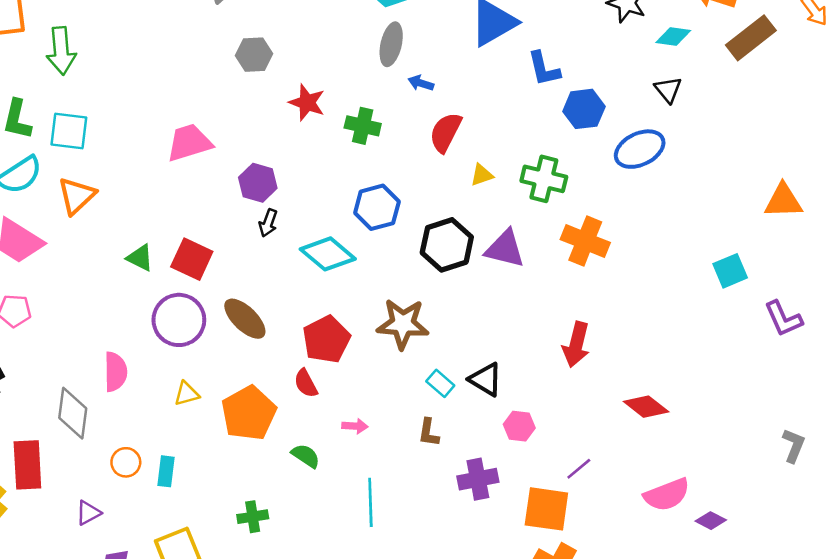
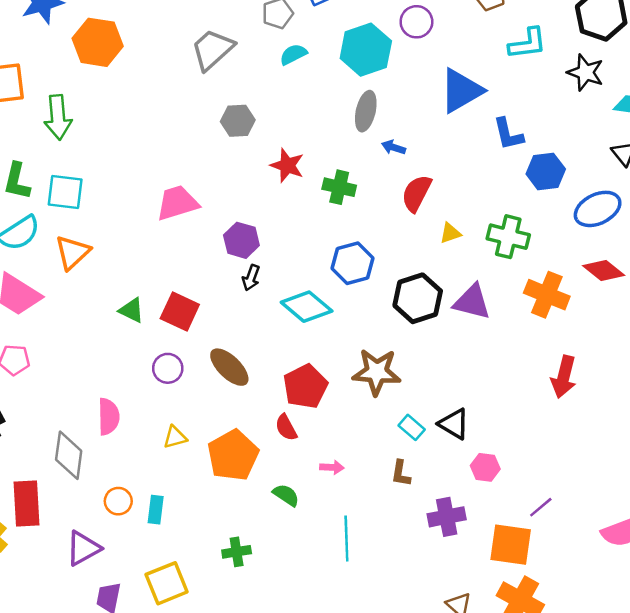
purple circle: (179, 320) -> (168, 368), size x0.6
red arrow: (576, 345) -> (564, 377), moved
red diamond: (646, 407) -> (604, 271), moved
purple triangle: (88, 513) -> (83, 548), size x1.5

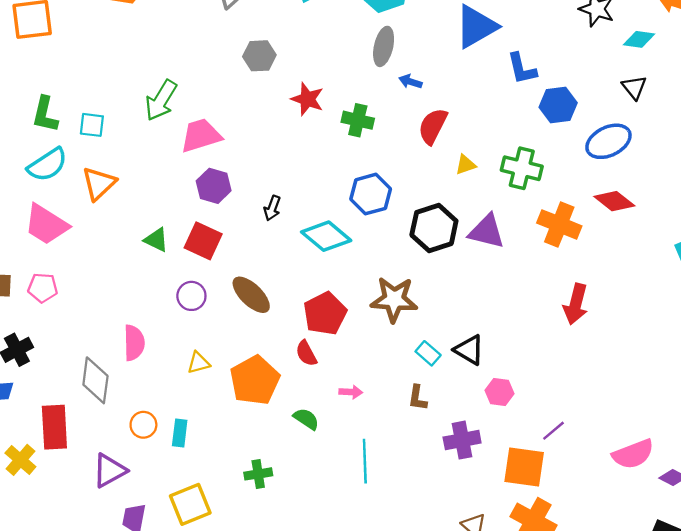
green arrow: (58, 117) -> (161, 100), moved, turned 36
cyan square: (65, 192) -> (92, 125), size x0.7
purple hexagon: (241, 240) -> (214, 186), moved

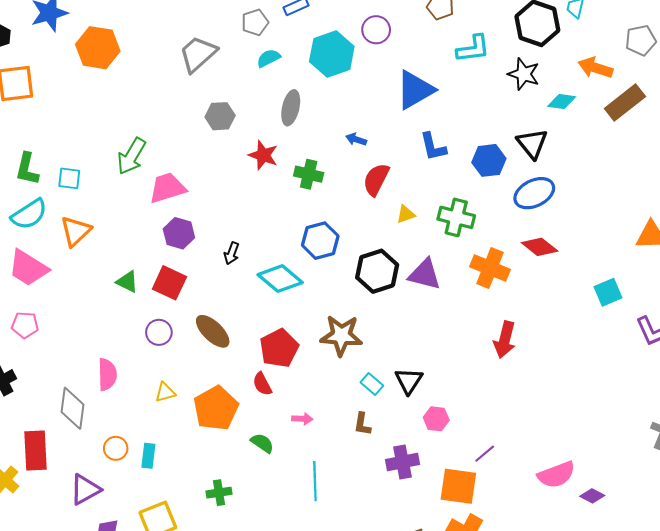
gray ellipse: (384, 46) -> (291, 108), moved
blue L-shape: (522, 69) -> (433, 147), moved
black triangle: (634, 87) -> (532, 144), moved, size x1.4
black triangle: (469, 350) -> (409, 381), turned 32

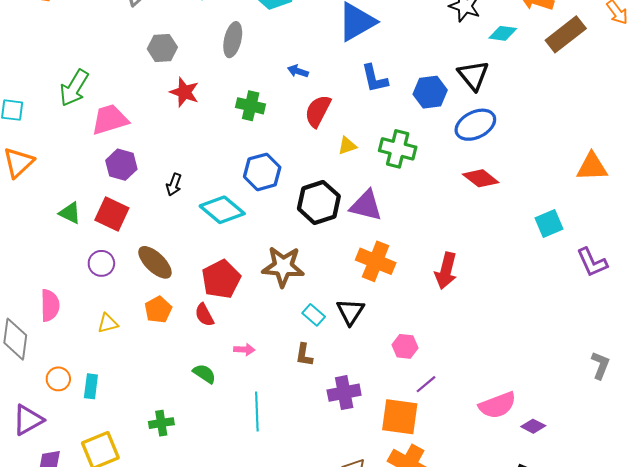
red star: (263, 155) -> (184, 92), moved
orange cross: (490, 268) -> (376, 261), moved
orange pentagon: (216, 408) -> (158, 310), moved, size x0.6
pink hexagon: (436, 419) -> (405, 346), moved

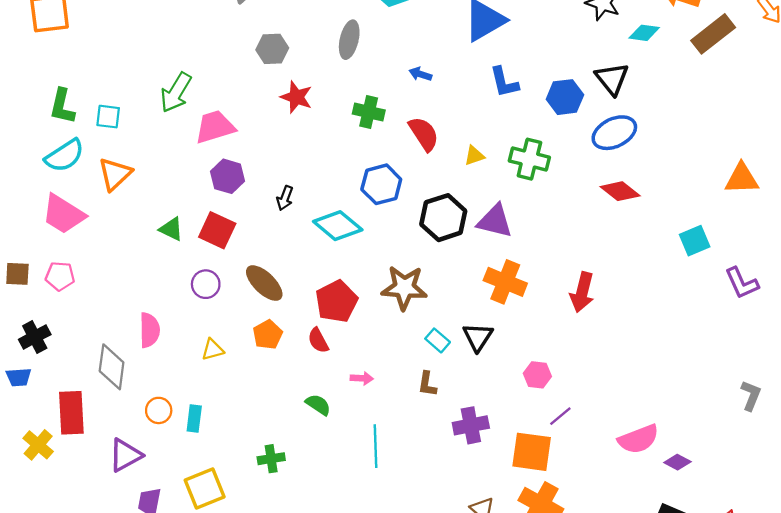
red semicircle: (318, 111) -> (424, 134), moved, turned 120

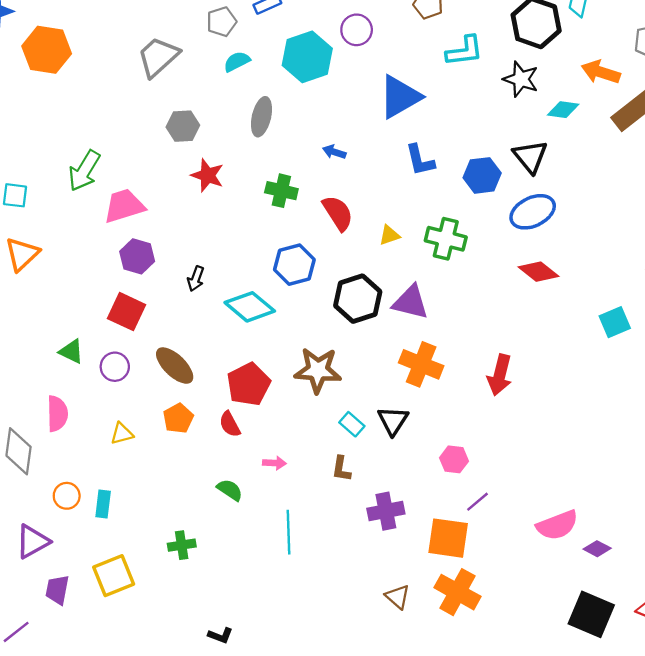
green triangle: (171, 229) -> (71, 351), moved

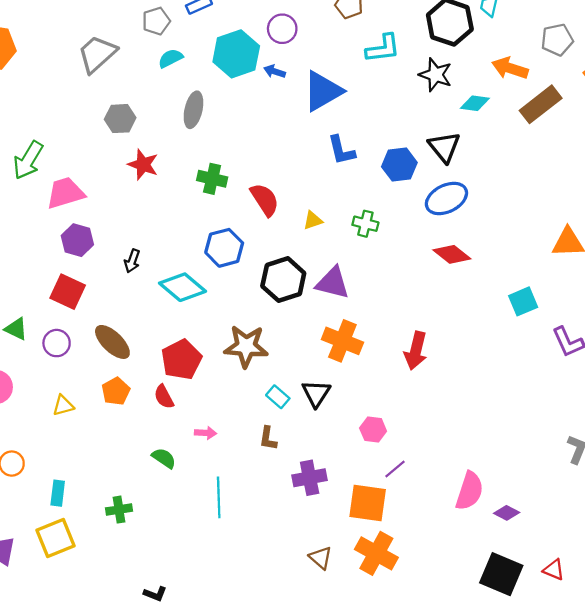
blue arrow: (334, 152) -> (275, 71), moved
green cross: (446, 239) -> (365, 224), size x0.7
cyan rectangle: (103, 504) -> (58, 493), moved
pink semicircle: (557, 525) -> (469, 491), turned -51

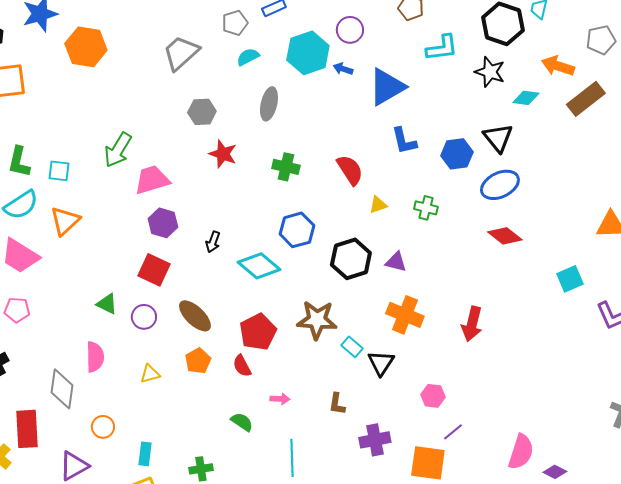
red semicircle: (265, 200) -> (350, 170), moved
purple triangle: (333, 283) -> (396, 262), size x0.7
cyan rectangle: (278, 397) -> (352, 347), moved

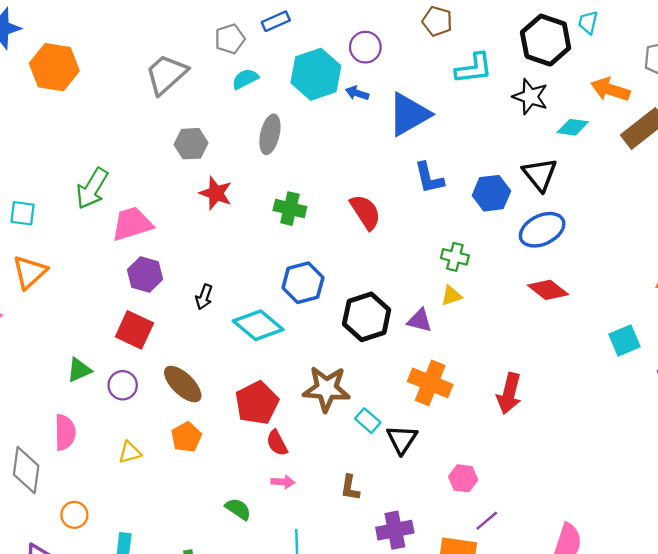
yellow triangle: (378, 205) -> (451, 296), moved
green triangle: (107, 304) -> (79, 370), turned -50
red semicircle: (242, 366) -> (277, 443), moved

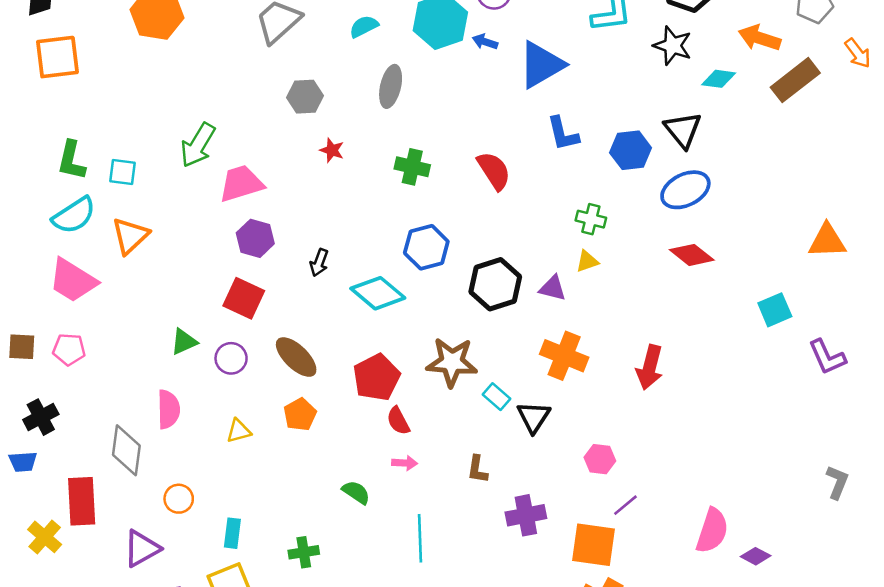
red star: (216, 193) -> (332, 150), size x0.7

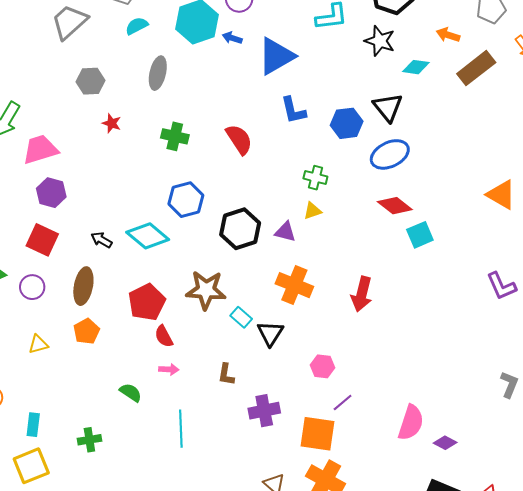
orange arrow: (759, 38) -> (448, 35), size x0.7
orange triangle: (827, 241) -> (501, 195), turned 32
black arrow: (319, 263) -> (102, 240), moved, turned 100
cyan square: (775, 310) -> (420, 235), moved
brown ellipse: (296, 357) -> (83, 286), turned 57

